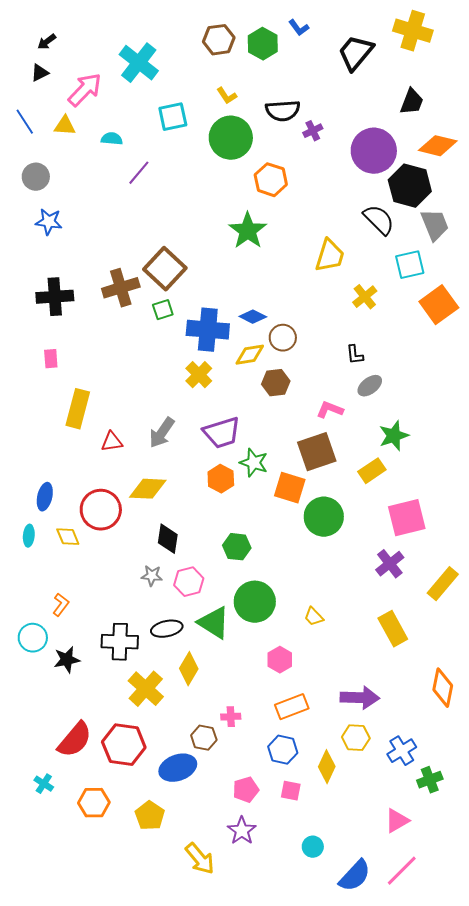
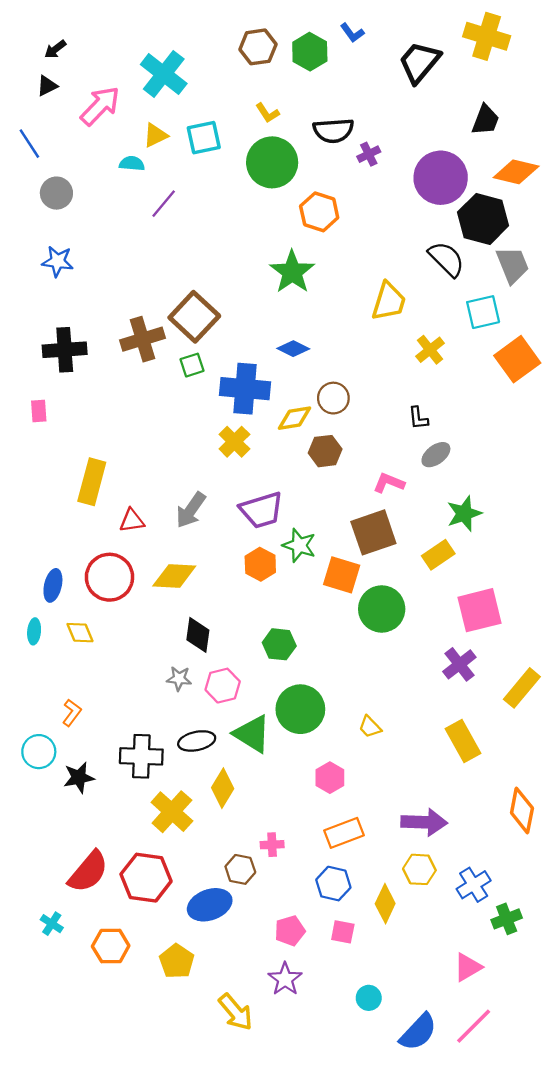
yellow triangle: (65, 126) -> (155, 135), moved, turned -30
gray circle: (36, 177) -> (56, 193), moved
blue diamond: (253, 317) -> (293, 349), moved
pink rectangle: (51, 359) -> (39, 411), moved
red circle: (101, 510) -> (109, 577), moved

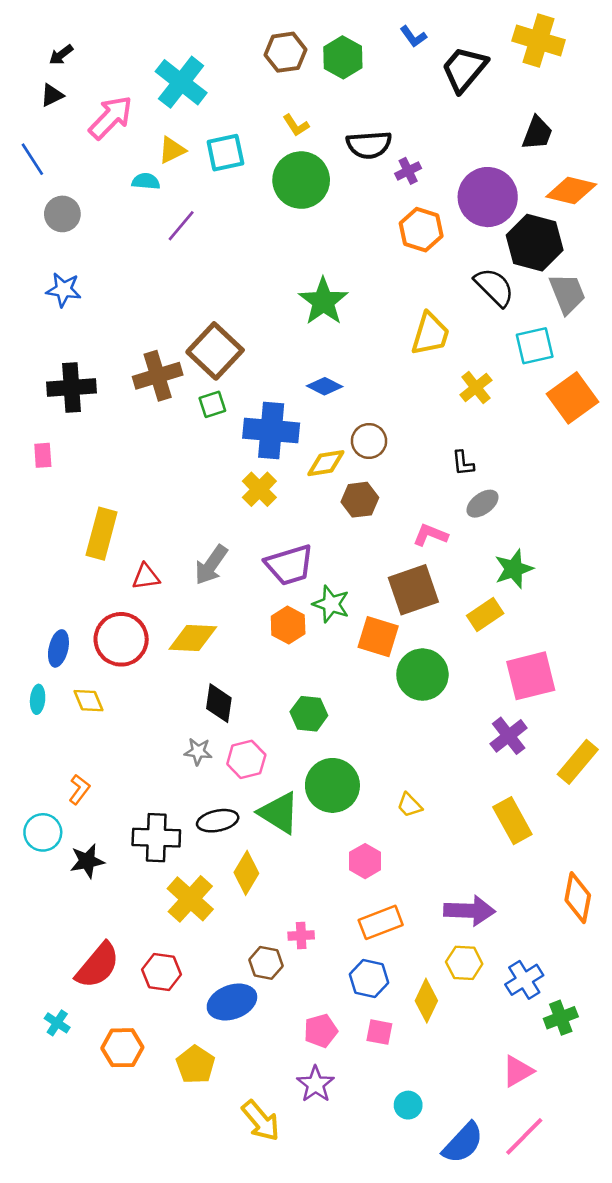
blue L-shape: (352, 33) -> (413, 37), moved
orange hexagon: (319, 212) -> (421, 230), moved
red hexagon: (146, 878) -> (162, 972), size x0.7

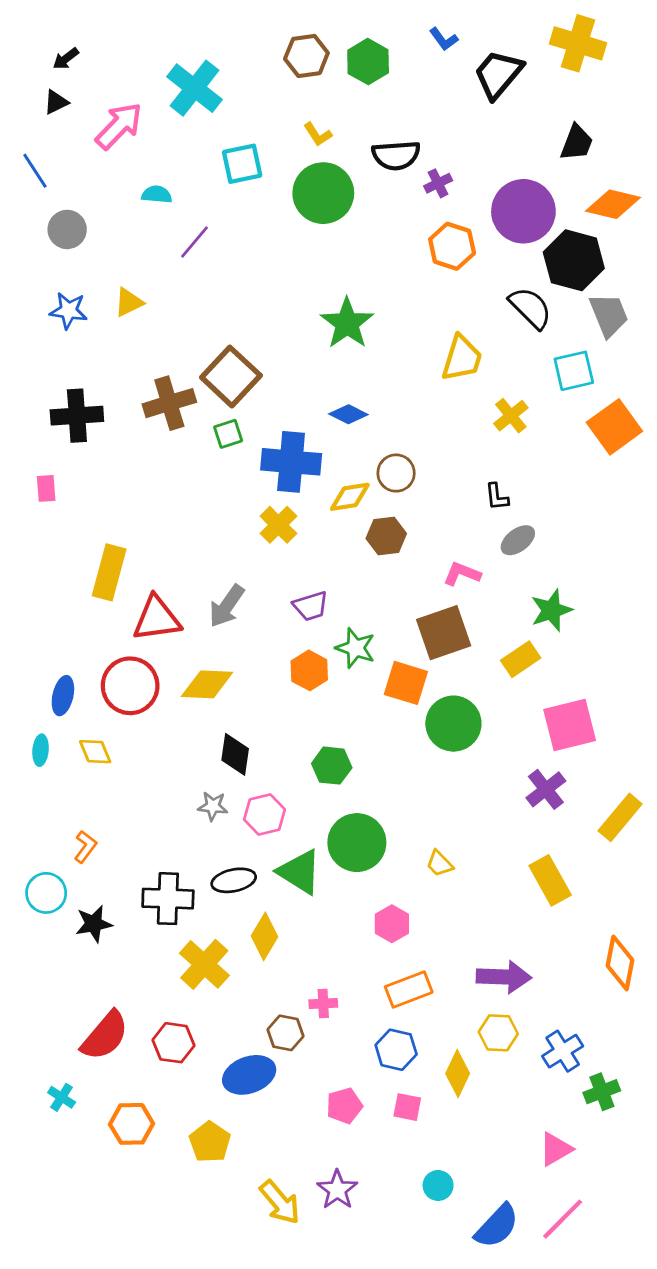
yellow triangle: (172, 150) -> (129, 302), moved
purple trapezoid: (289, 565) -> (311, 606), size x0.7
red triangle: (146, 577) -> (157, 619), size x1.6
purple star: (315, 1084) -> (337, 1190), moved

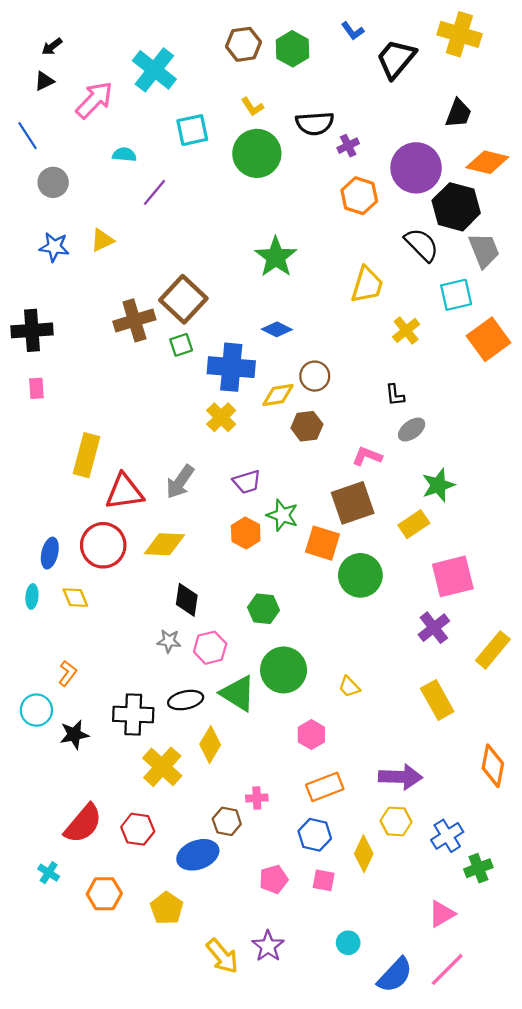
black cross: (77, 416) -> (32, 330), moved

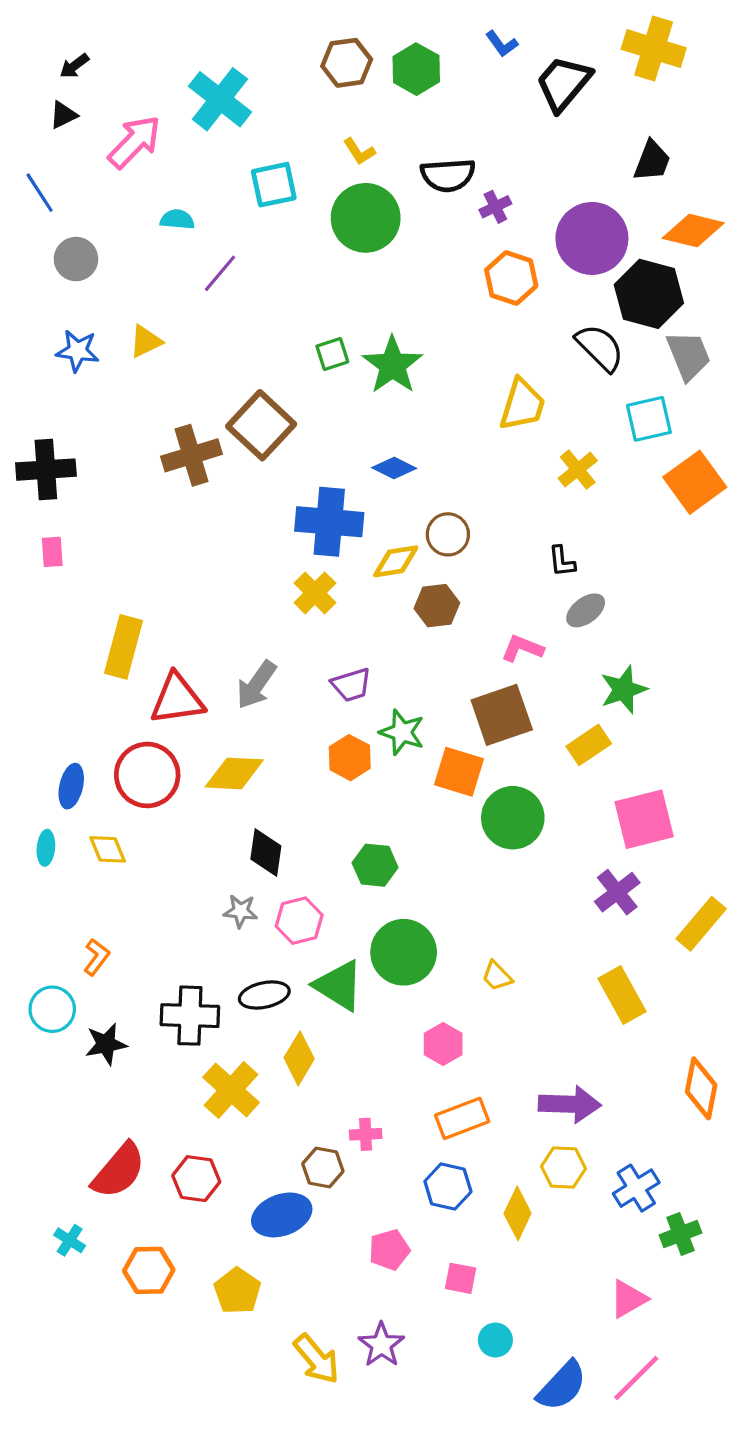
green square: (181, 345) -> (332, 354), moved
pink square: (324, 880) -> (461, 1278), moved

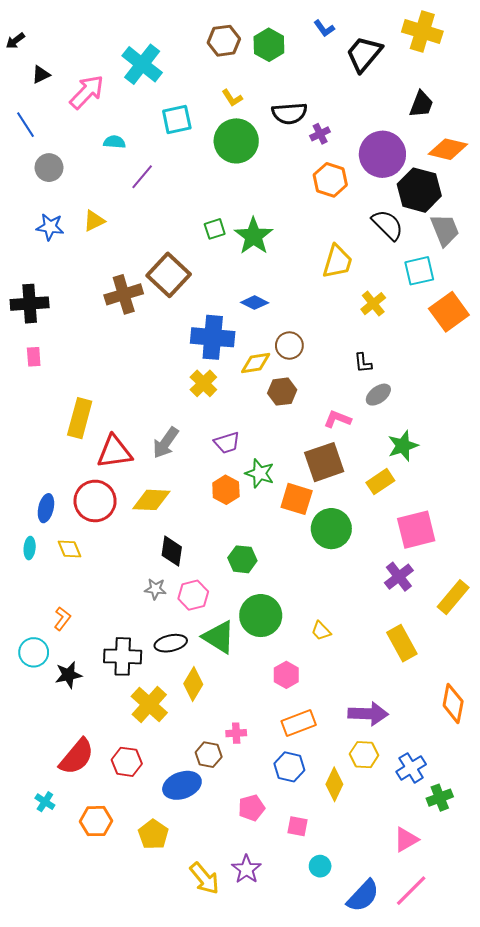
black arrow: (74, 66) -> (15, 41), moved

